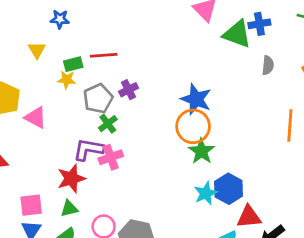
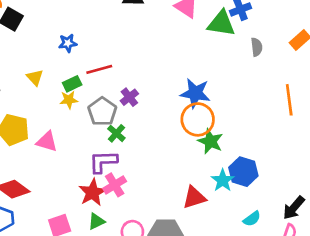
blue star: (60, 19) -> (68, 43), moved
pink cross: (111, 157) -> (115, 185), moved
red triangle: (249, 217) -> (194, 197), moved

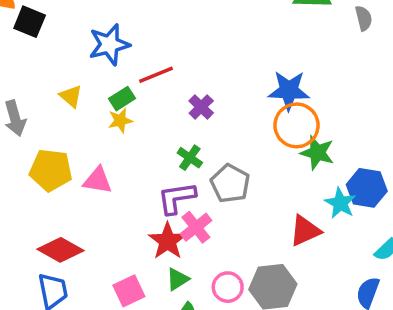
blue star: (68, 43) -> (109, 45), size x1.6
gray pentagon: (102, 112) -> (230, 184), moved

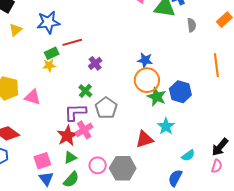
blue star: (289, 90) -> (145, 60), size x0.7
yellow triangle: (71, 96) -> (16, 30), moved, turned 32
blue hexagon: (367, 188) -> (180, 92), moved

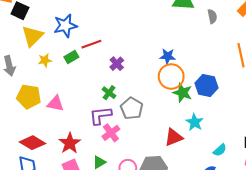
yellow triangle: (16, 30) -> (32, 36), size x1.6
yellow star: (49, 65) -> (45, 60), moved
red star: (67, 136) -> (70, 143), moved

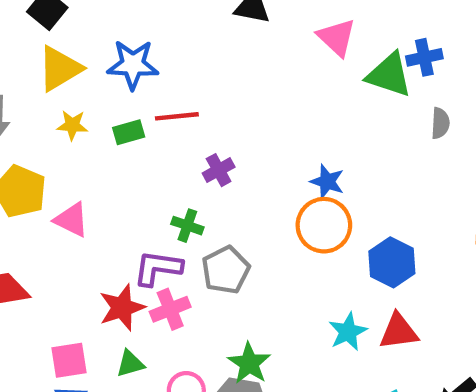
green cross: (109, 93) -> (187, 226), turned -32
green star: (183, 93) -> (249, 363), moved
red triangle: (174, 137) -> (399, 332), moved
red star: (70, 143) -> (122, 308), moved

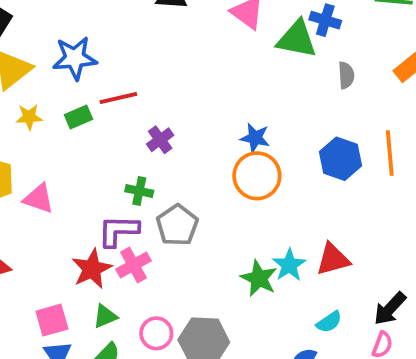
blue cross: (424, 57) -> (325, 20), turned 36
blue hexagon: (392, 262) -> (340, 159), moved
green star: (249, 363) -> (259, 278), moved

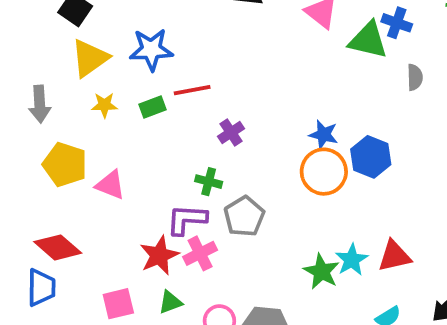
blue hexagon: (340, 159) -> (371, 157), moved

